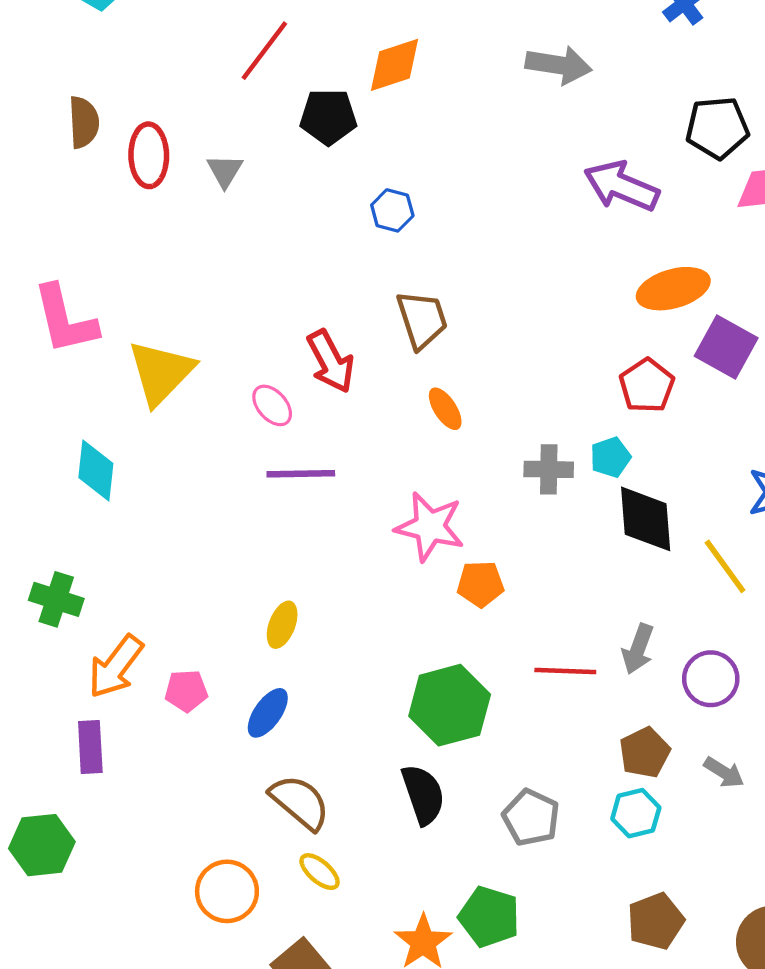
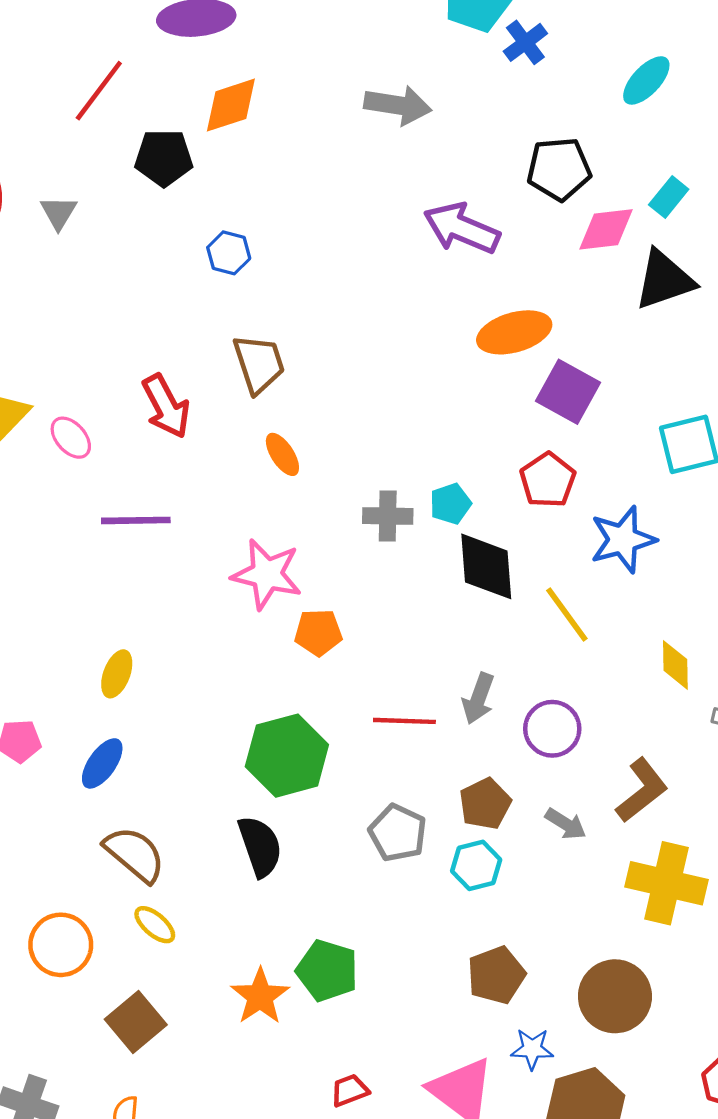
red pentagon: (647, 386) -> (548, 480), moved
pink ellipse: (272, 405) -> (71, 438), moved
gray pentagon: (531, 818) -> (398, 833), moved

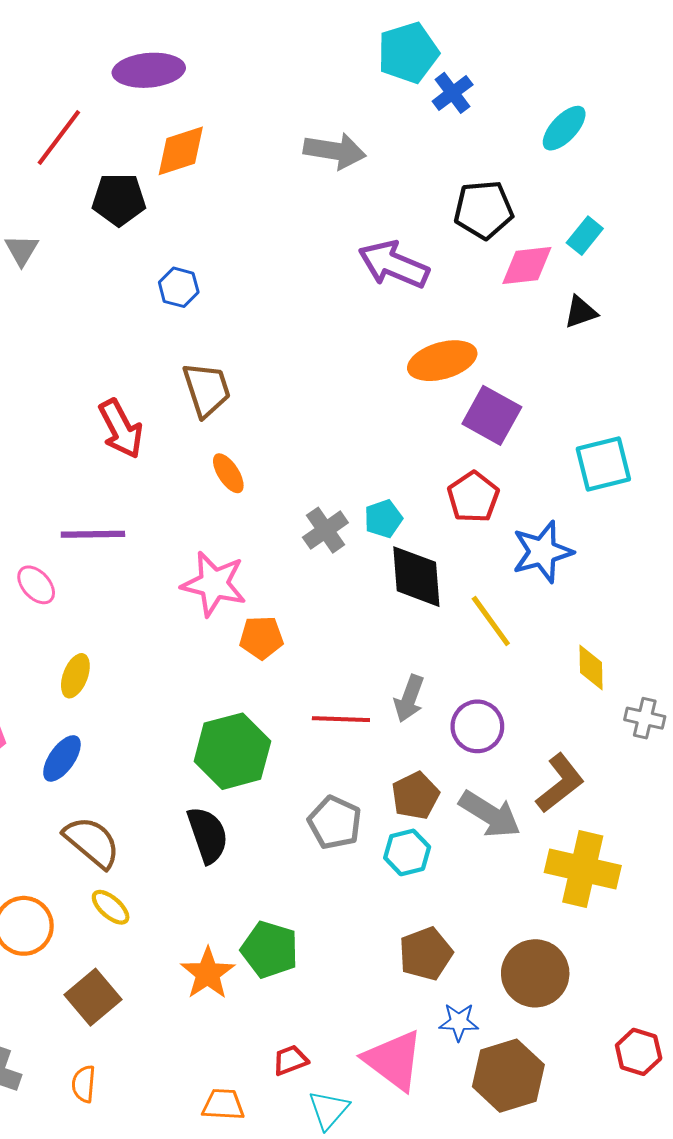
black triangle: (664, 280) -> (581, 312), size x0.6
pink ellipse: (71, 438) -> (36, 585), moved
gray cross: (388, 516) -> (325, 530), turned -36
gray arrow: (566, 824) -> (490, 814), size x1.6

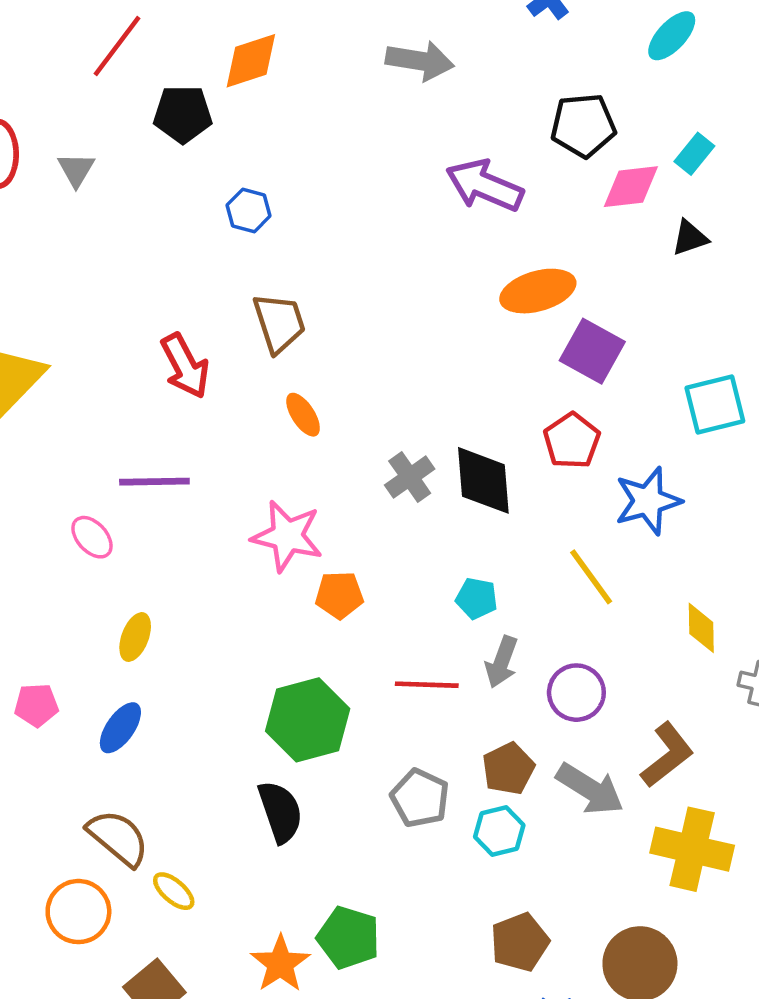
cyan pentagon: (383, 519) -> (477, 598), moved, turned 30
black diamond: (416, 577) -> (483, 480), moved
brown semicircle: (92, 842) -> (118, 838), moved

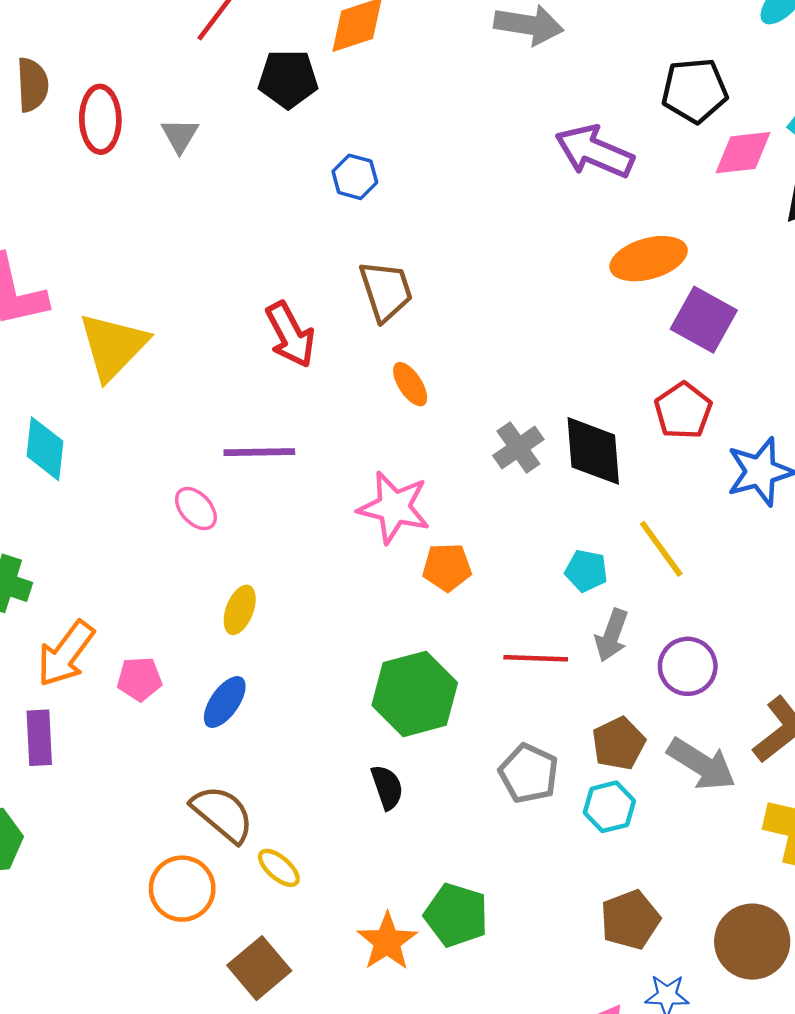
yellow line: (591, 577) -> (661, 549), moved
black semicircle: (280, 812) -> (387, 787), size x0.7

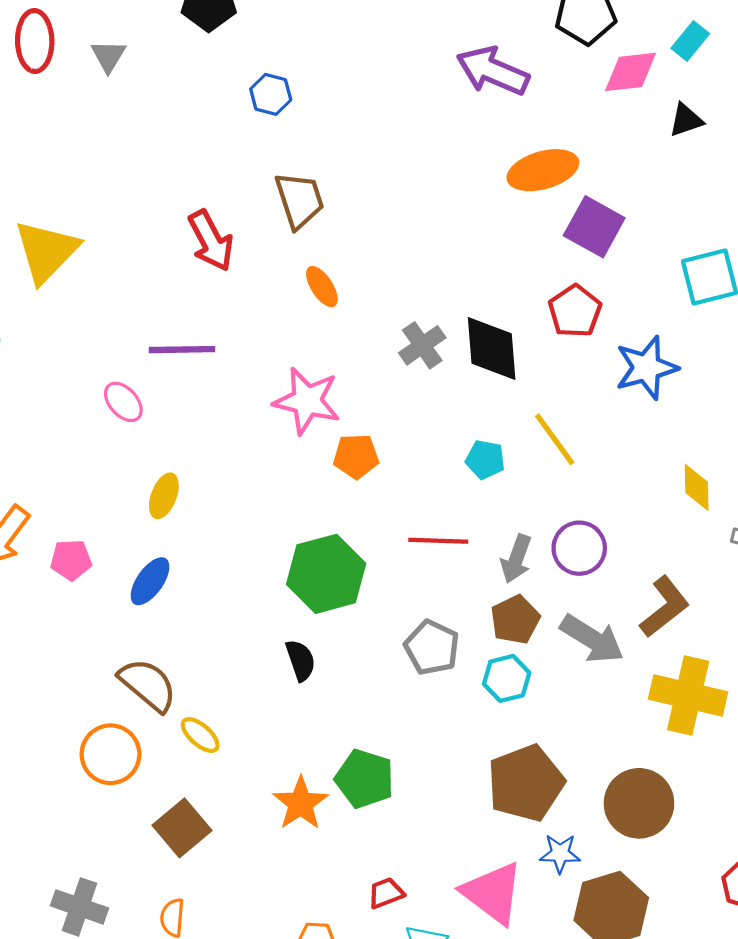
gray arrow: (612, 635) -> (516, 559), moved
brown pentagon: (630, 920) -> (526, 783), size x1.4

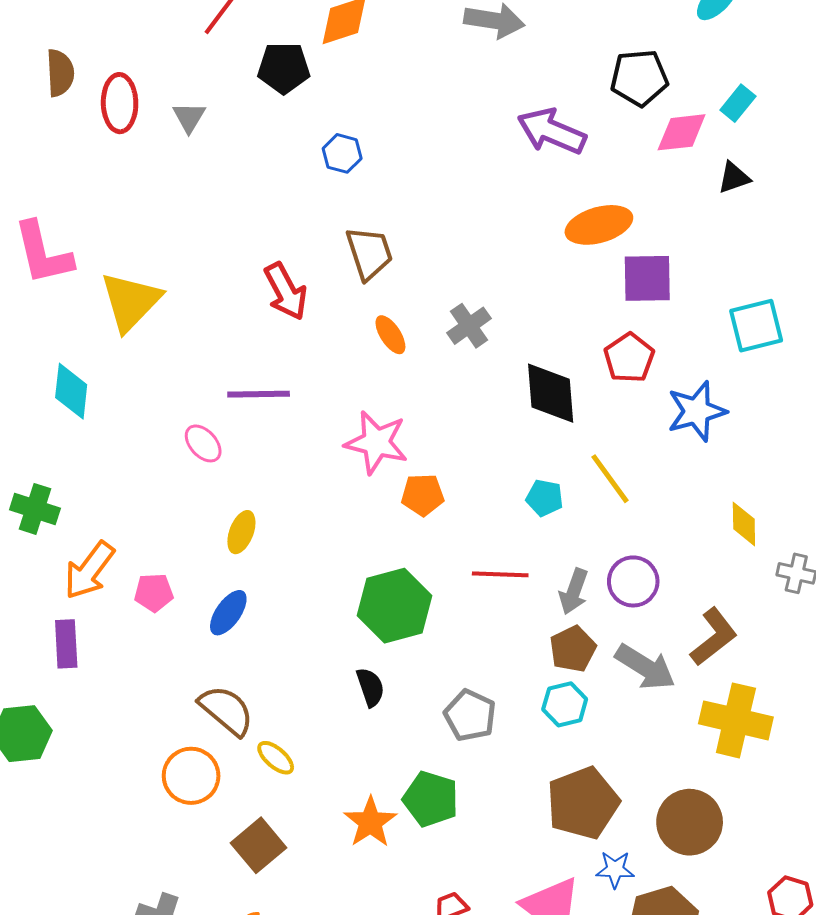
purple square: (594, 227) -> (647, 278), turned -30
gray cross: (422, 345) -> (469, 326), moved
gray pentagon: (432, 647) -> (470, 715), moved

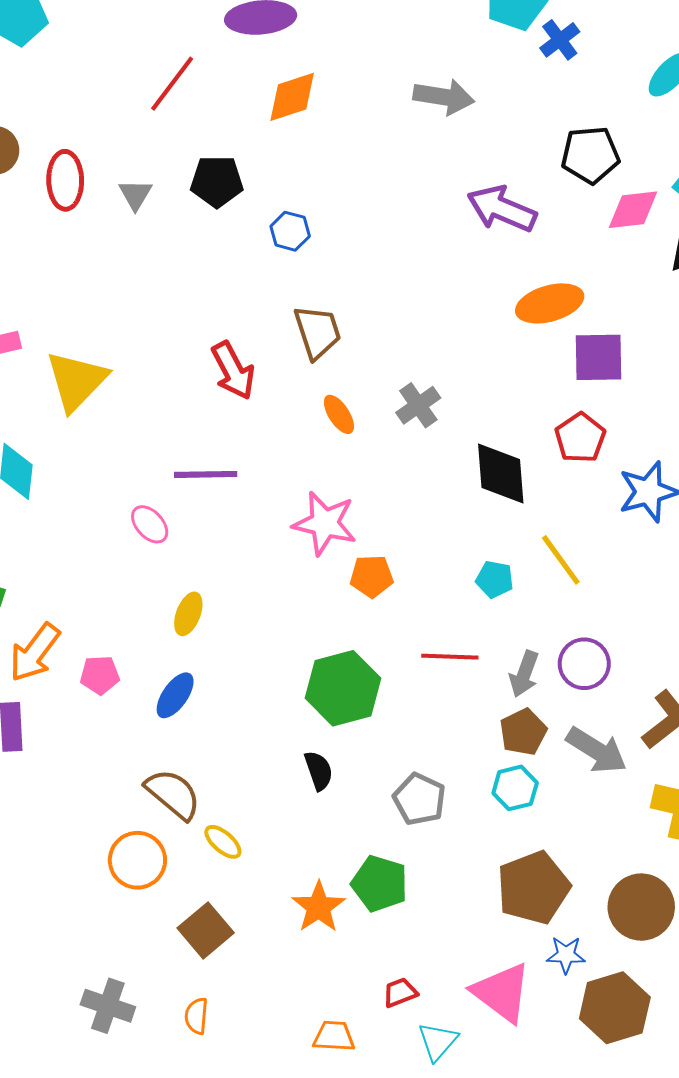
black pentagon: (284, 68) -> (217, 181), moved

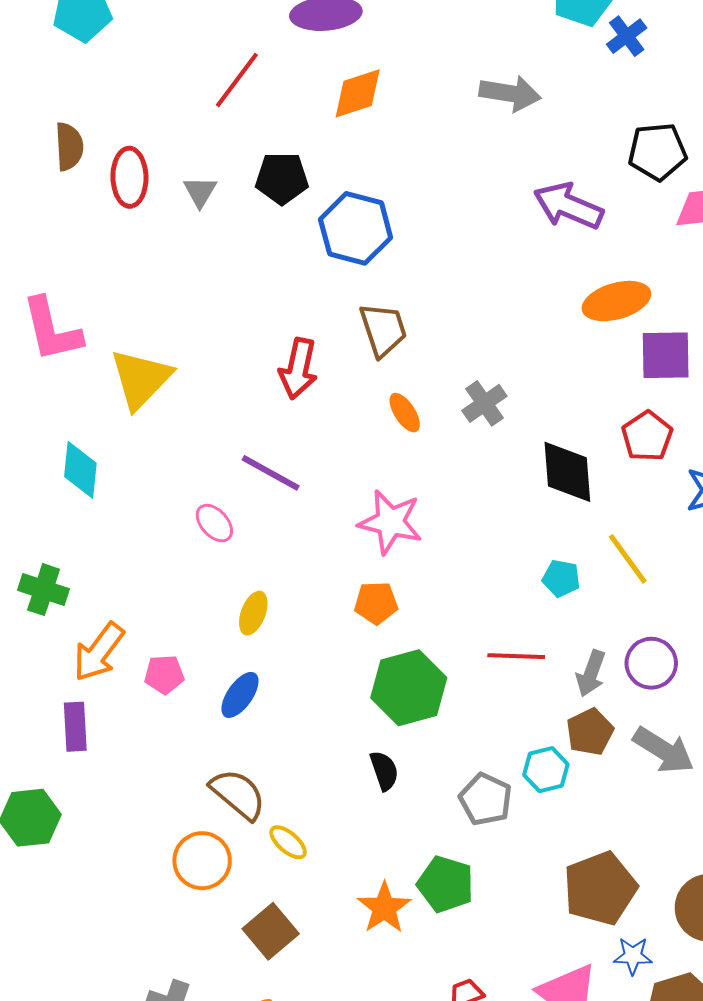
blue hexagon: (290, 231) -> (356, 228), size x1.8
red arrow: (233, 371) -> (298, 369), turned 40
purple line: (206, 474) -> (271, 473), turned 30
orange pentagon: (372, 576) -> (376, 603), moved
cyan hexagon: (515, 788) -> (546, 770), moved

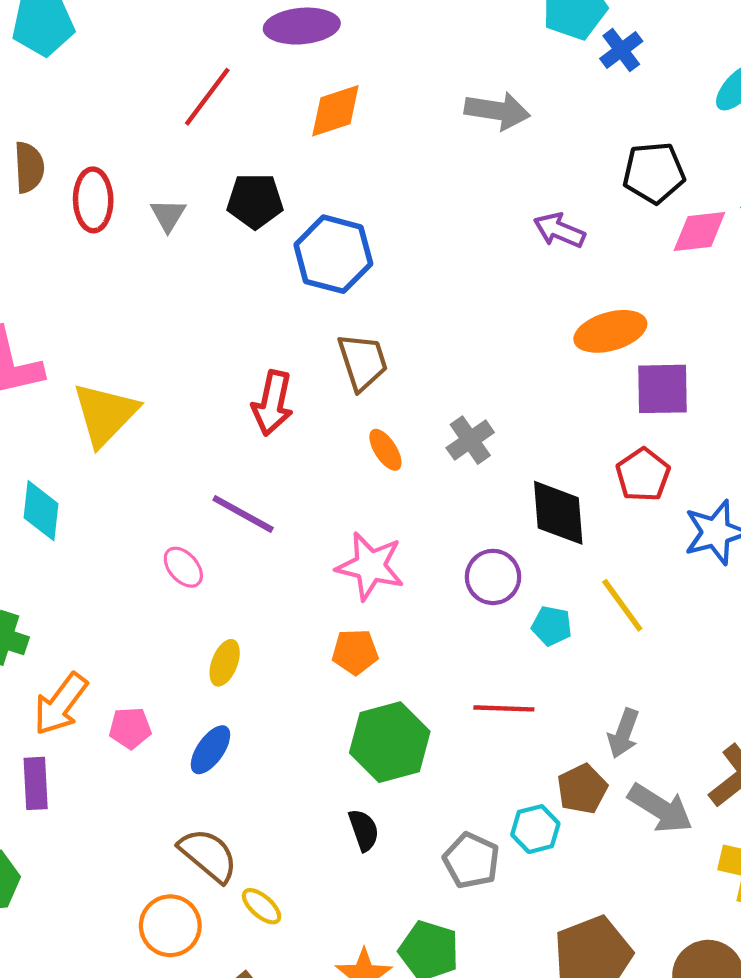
purple arrow: (568, 206) -> (559, 230), size x0.7
purple circle: (651, 663) -> (493, 577), moved
gray arrow: (591, 673) -> (623, 733), moved

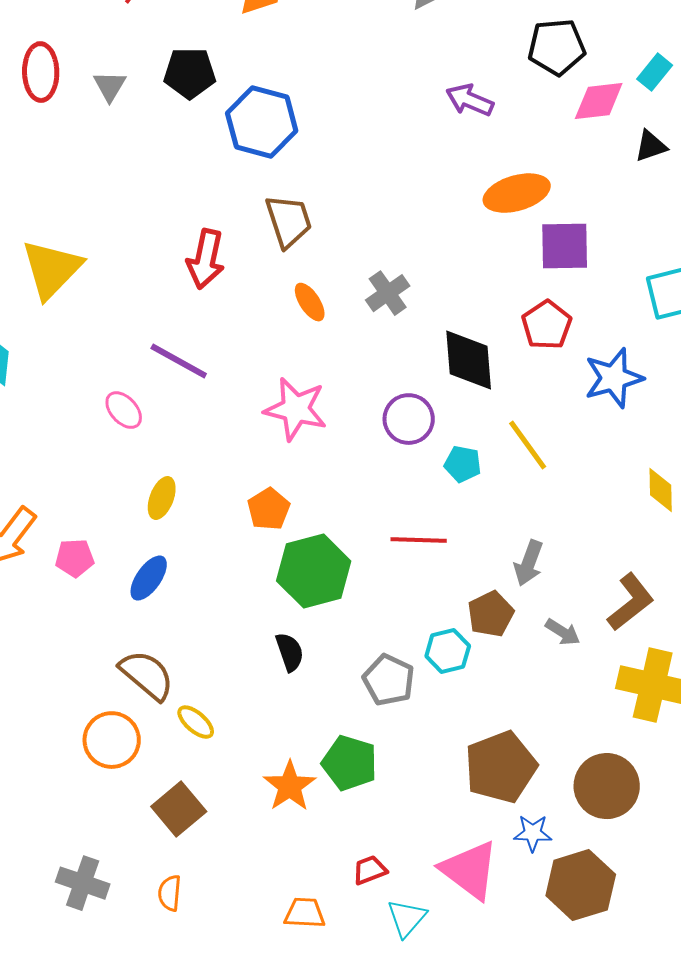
orange pentagon: (355, 652) -> (269, 509), moved, turned -30
gray arrow: (660, 808) -> (563, 632), size x0.6

